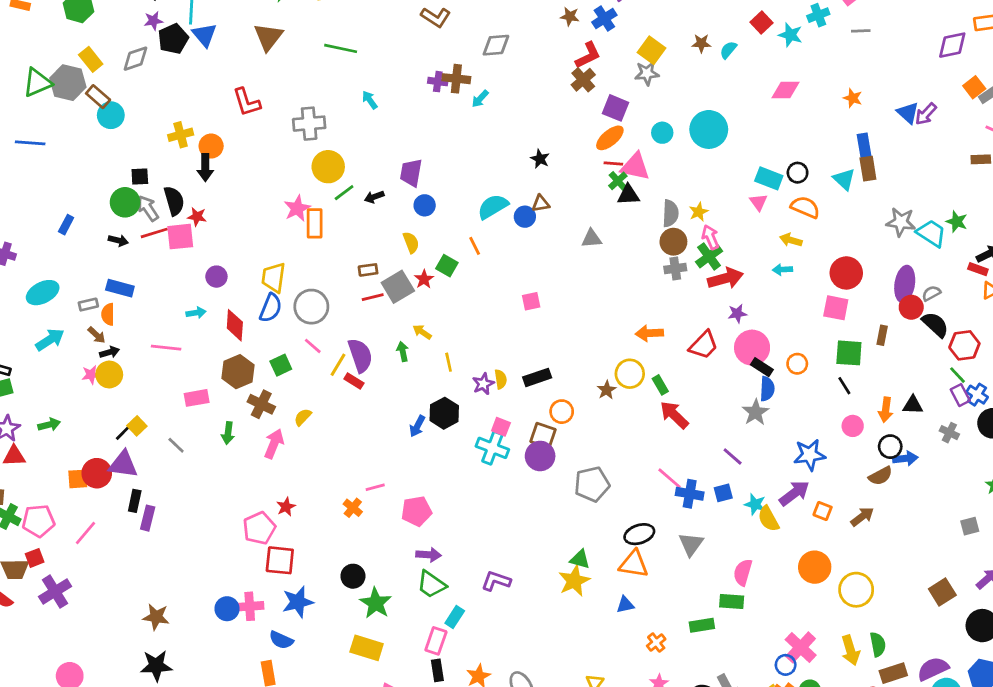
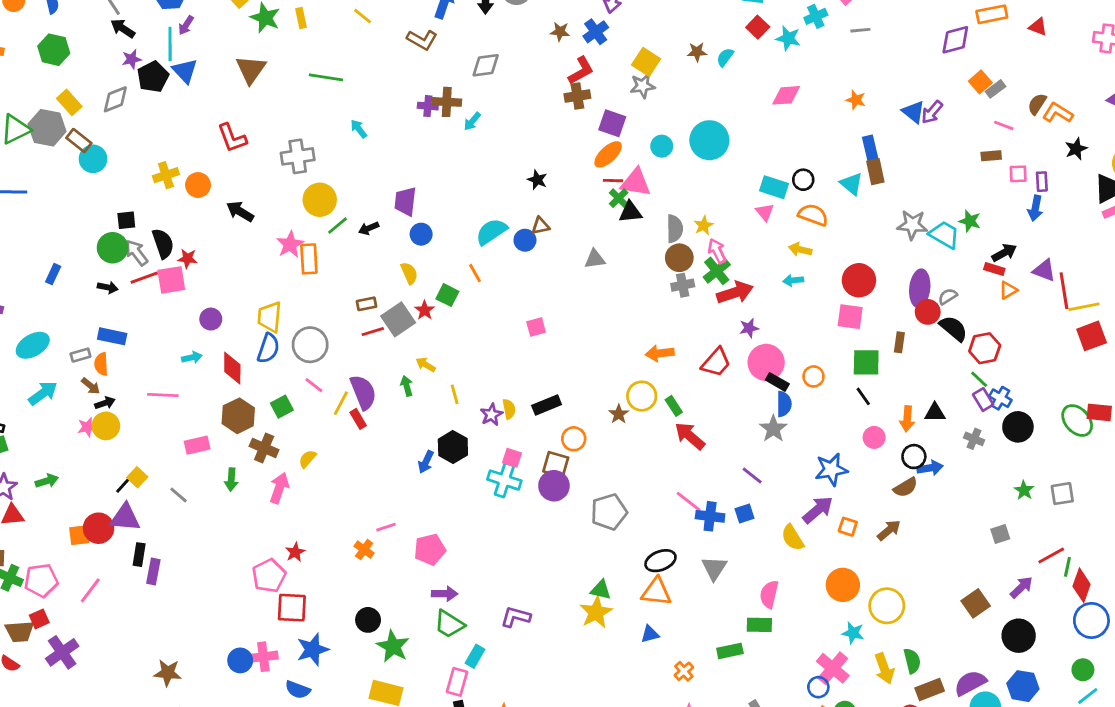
brown cross: (583, 80) -> (577, 96), turned 35
black arrow: (205, 168) -> (240, 211), moved, turned 124
red rectangle: (354, 381) -> (358, 419), turned 30
cyan star: (755, 504) -> (853, 633), moved

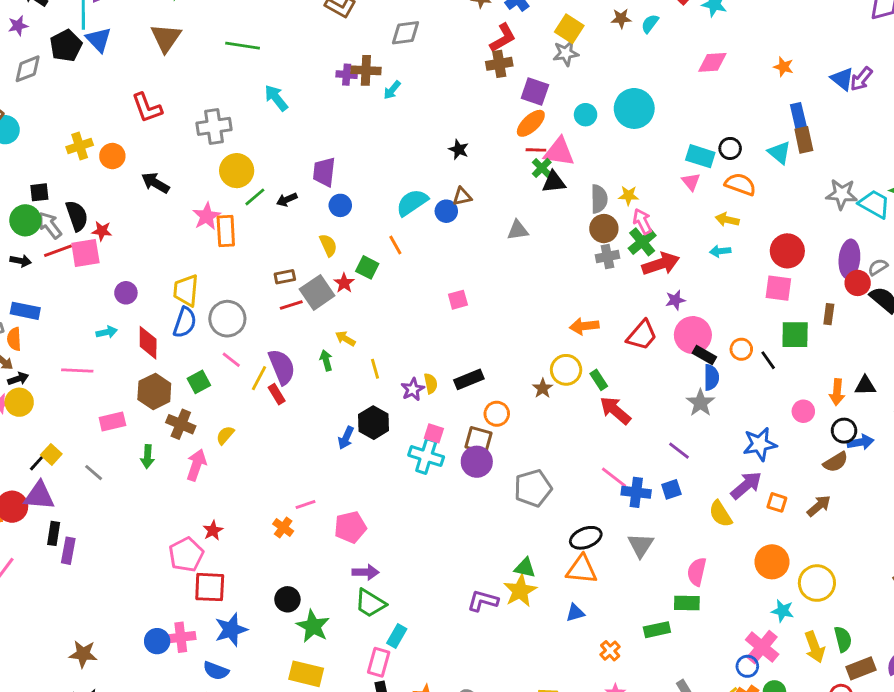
purple star: (132, 59) -> (18, 26), moved
cyan arrow: (359, 129) -> (276, 98), size x1.4
yellow star: (704, 225) -> (628, 196), turned 30
black line: (863, 396) -> (768, 360), moved
purple L-shape: (516, 617) -> (483, 601), moved

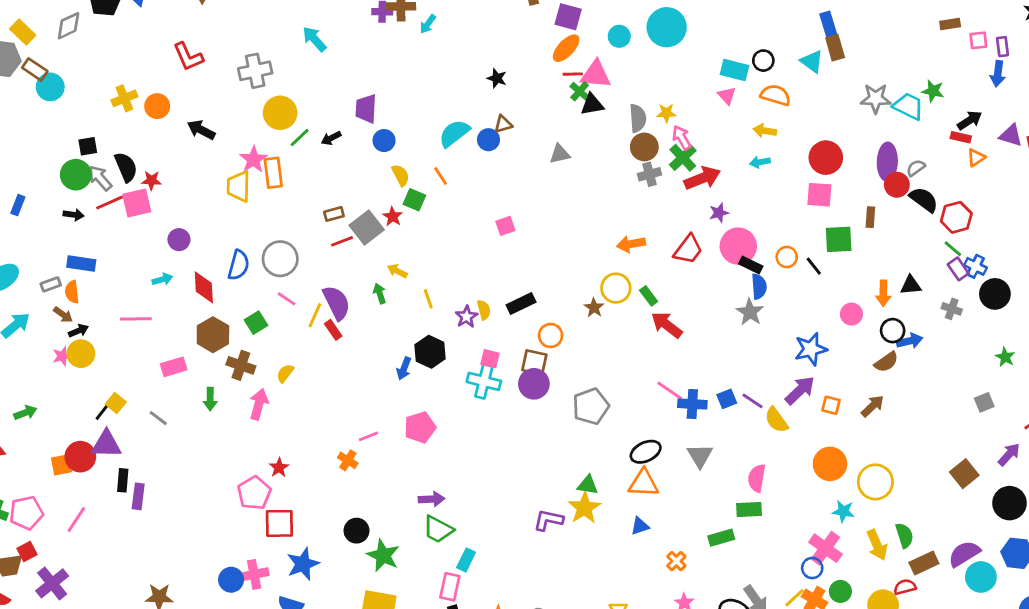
yellow semicircle: (328, 245) -> (401, 175), moved
yellow trapezoid: (186, 290) -> (239, 186), moved
purple line: (679, 451) -> (752, 401), moved
pink pentagon: (350, 527) -> (420, 427), moved

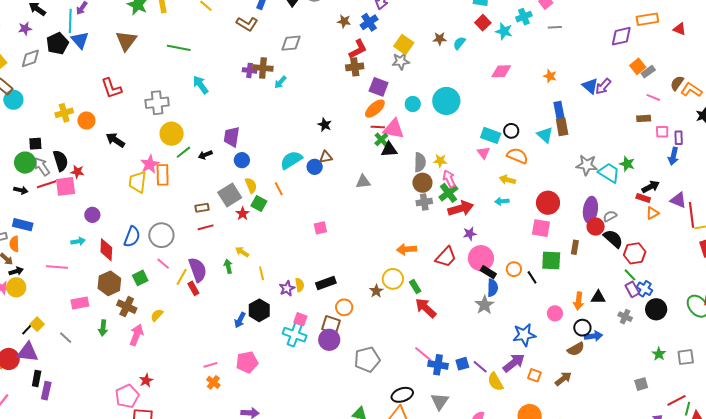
gray square: (367, 227) -> (230, 195), moved
orange cross: (348, 460) -> (213, 382), moved

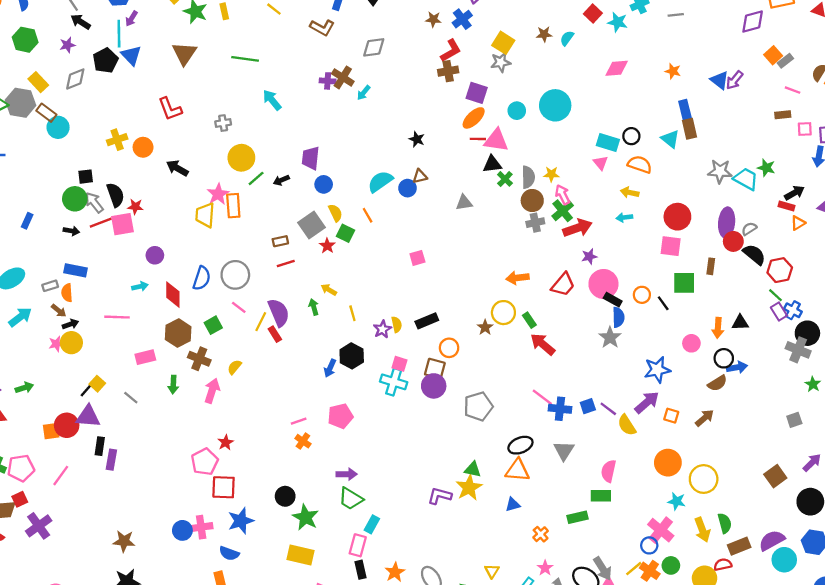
brown cross: (263, 68) -> (343, 77), turned 30
gray cross: (157, 103) -> (223, 123), size x0.6
green cross: (381, 140) -> (505, 179), moved
gray cross: (625, 317) -> (798, 350), moved, size x1.5

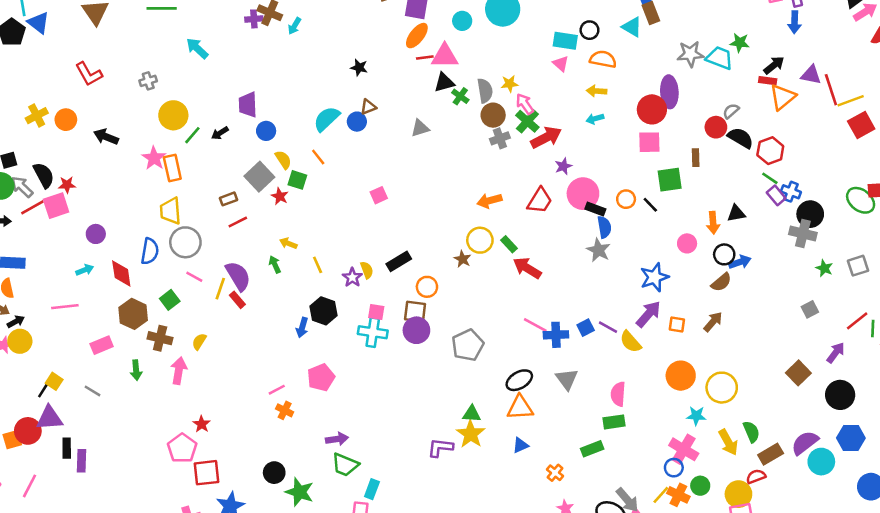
yellow trapezoid: (205, 215) -> (171, 211), moved
purple ellipse: (727, 222) -> (669, 92), moved
orange triangle: (798, 223) -> (783, 97), size x1.6

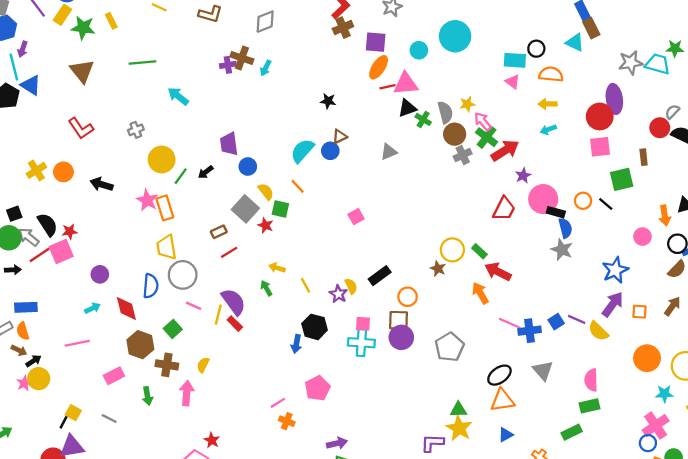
orange arrow: (489, 201) -> (480, 293), moved, turned 80
pink cross: (684, 449) -> (656, 426), turned 30

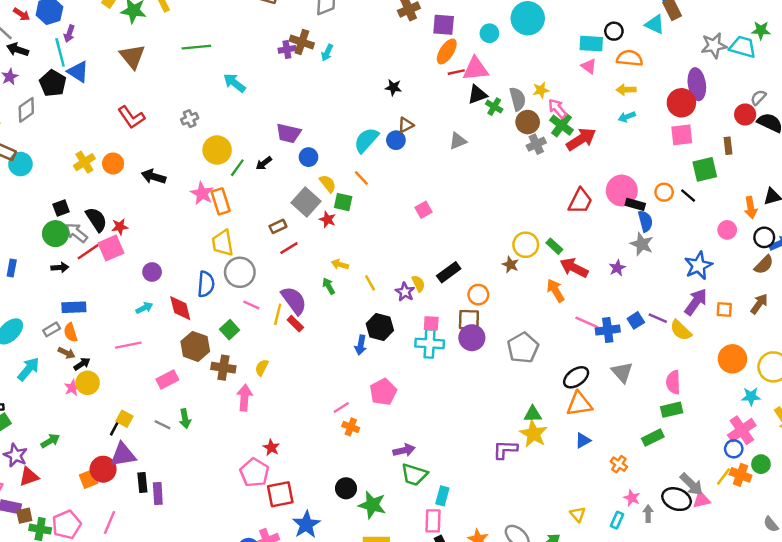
purple trapezoid: (229, 144) -> (288, 133), turned -70
purple star: (523, 176) -> (617, 268), moved
green arrow: (147, 396) -> (185, 419), moved

